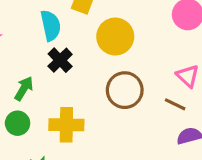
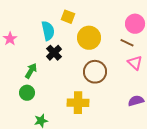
brown line: (175, 104) -> (127, 43), moved
yellow cross: (66, 125) -> (78, 103), moved

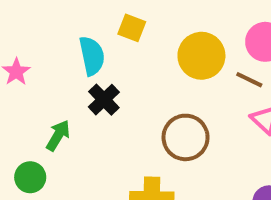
yellow circle: (89, 38) -> (201, 56), moved
green circle: (27, 93) -> (30, 177), moved

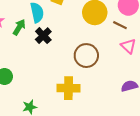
green arrow: (58, 135) -> (19, 27), moved

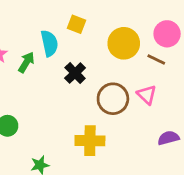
black cross: (43, 36) -> (75, 73), moved
pink triangle: (128, 46) -> (147, 95), moved

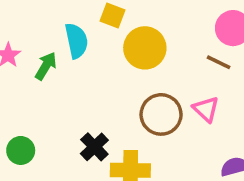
yellow circle: (124, 43) -> (145, 48), moved
black cross: (75, 73) -> (94, 147), moved

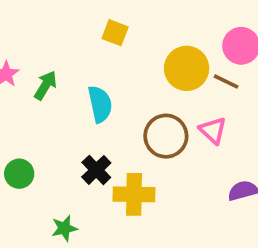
cyan semicircle: (76, 41) -> (100, 104), moved
yellow circle: (145, 48) -> (187, 68), moved

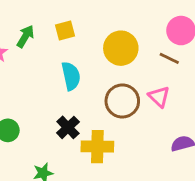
yellow square: (115, 33) -> (65, 31), moved, turned -36
yellow circle: (187, 68) -> (121, 48), moved
green arrow: (46, 85) -> (25, 36), moved

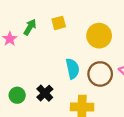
cyan semicircle: (71, 76) -> (72, 69), moved
black cross: (68, 127) -> (45, 93), moved

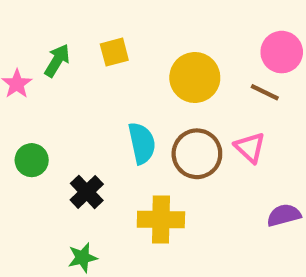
green circle: (17, 95) -> (32, 160), moved

